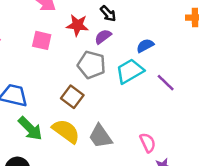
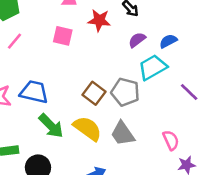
purple semicircle: (103, 37) -> (137, 40), moved
gray pentagon: (91, 65) -> (125, 92), moved
purple line: (166, 83) -> (189, 92), moved

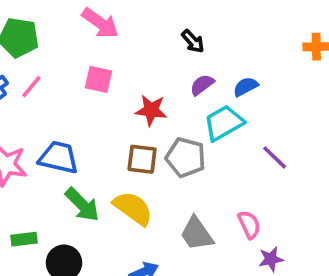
red star: (99, 20) -> (151, 110), moved
brown square: (94, 93) -> (142, 159), turned -30
gray trapezoid: (123, 134) -> (197, 234), moved

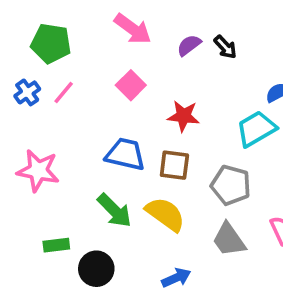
pink square: (98, 79) -> (131, 85), turned 32
purple semicircle: (202, 85) -> (189, 45), moved
blue trapezoid: (59, 157) -> (125, 154), moved
gray pentagon: (186, 157) -> (231, 185), moved

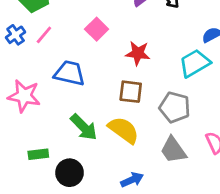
blue trapezoid: (125, 154) -> (70, 73), moved

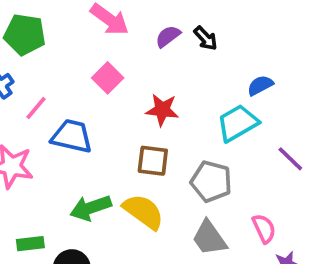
pink line: (44, 35) -> (36, 108), moved
green arrow: (84, 127) -> (91, 208), turned 116

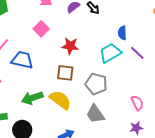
blue semicircle: (260, 85) -> (122, 33), turned -64
purple line: (290, 159) -> (137, 53), moved
pink semicircle: (264, 229) -> (137, 103), moved

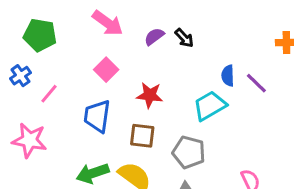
purple line: (137, 53) -> (256, 83), moved
blue trapezoid: (22, 60) -> (97, 116), moved, turned -95

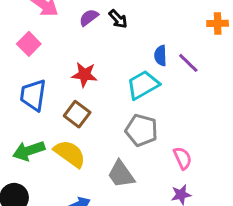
pink square: (106, 70) -> (29, 44), moved
brown square: (142, 136) -> (77, 114), turned 30
gray pentagon: (189, 152) -> (141, 130), moved

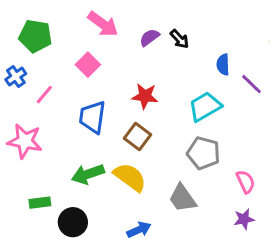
blue semicircle: (161, 56) -> (223, 65), moved

